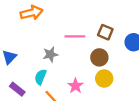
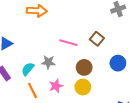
brown square: (105, 32) -> (97, 39), moved
gray star: (50, 54) -> (48, 62), moved

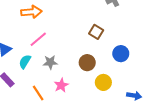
pink line: (68, 43) -> (38, 39), moved, turned -48
cyan semicircle: (28, 69) -> (25, 62), moved
yellow circle: (83, 87) -> (103, 82), moved

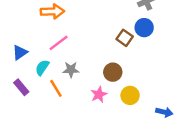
blue circle: (121, 54) -> (144, 28), moved
pink star: (61, 85) -> (99, 94), moved
orange line: (38, 93) -> (56, 88), moved

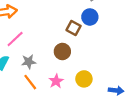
brown circle: (113, 72) -> (62, 52), moved
orange line: (56, 88) -> (30, 82), moved

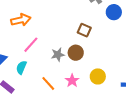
blue circle: (90, 17) -> (114, 12), moved
gray star: (29, 62) -> (58, 55), moved

